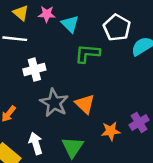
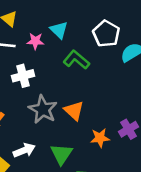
pink star: (47, 14) -> (35, 41), moved
green L-shape: (87, 54) -> (76, 60), turned 35
white arrow: (36, 143) -> (24, 150), turned 85

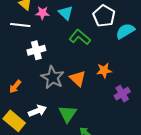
pink star: (35, 41) -> (42, 13), moved
orange star: (100, 138) -> (104, 70), moved

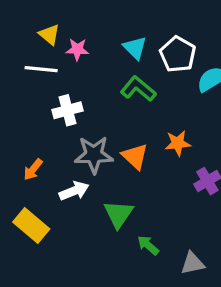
cyan triangle: (66, 13) -> (135, 48), moved
gray star: (53, 77) -> (94, 155), turned -30
white arrow: (37, 111) -> (74, 191), moved

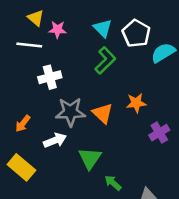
green L-shape: (138, 89) -> (105, 60), turned 96

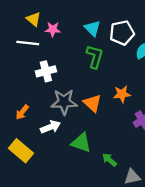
white pentagon: (136, 33) -> (122, 33), turned 30
green L-shape: (105, 60) -> (95, 57), turned -30
green triangle: (90, 158) -> (81, 143), turned -45
green arrow: (113, 183) -> (109, 160), moved

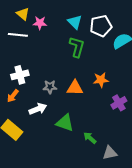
white cross: (46, 71) -> (20, 75), moved
gray star: (64, 102) -> (50, 87), size x0.6
orange triangle: (92, 103) -> (75, 88), turned -42

